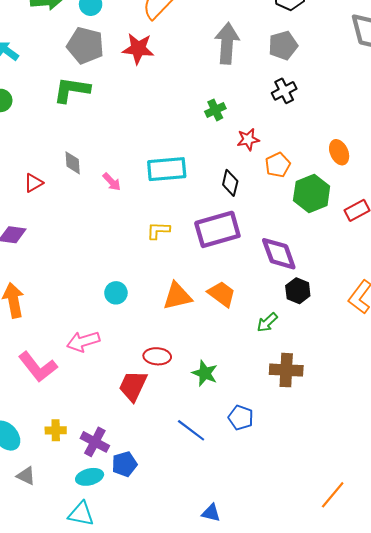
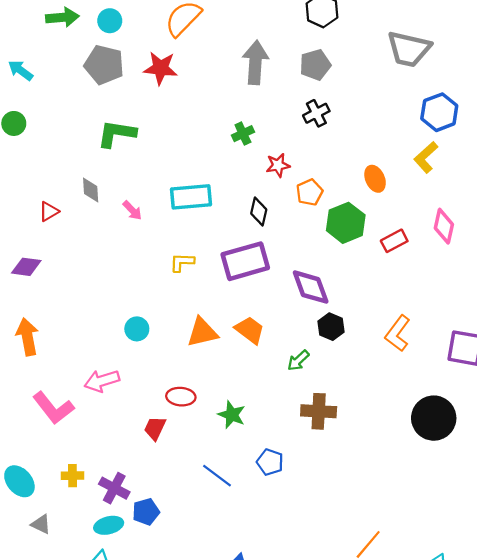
green L-shape: (72, 90) -> (117, 134), moved
red trapezoid: (133, 386) -> (155, 428), size x0.7

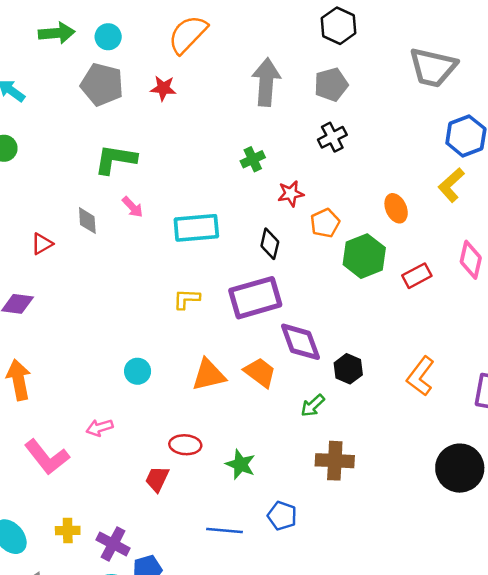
red star: (161, 68) -> (163, 88), size x0.7
pink arrow: (132, 210) -> (133, 207), moved
purple diamond: (311, 287) -> (300, 342), moved
pink arrow: (102, 381) -> (100, 428), size x0.7
blue line: (217, 476) -> (225, 531), turned -32

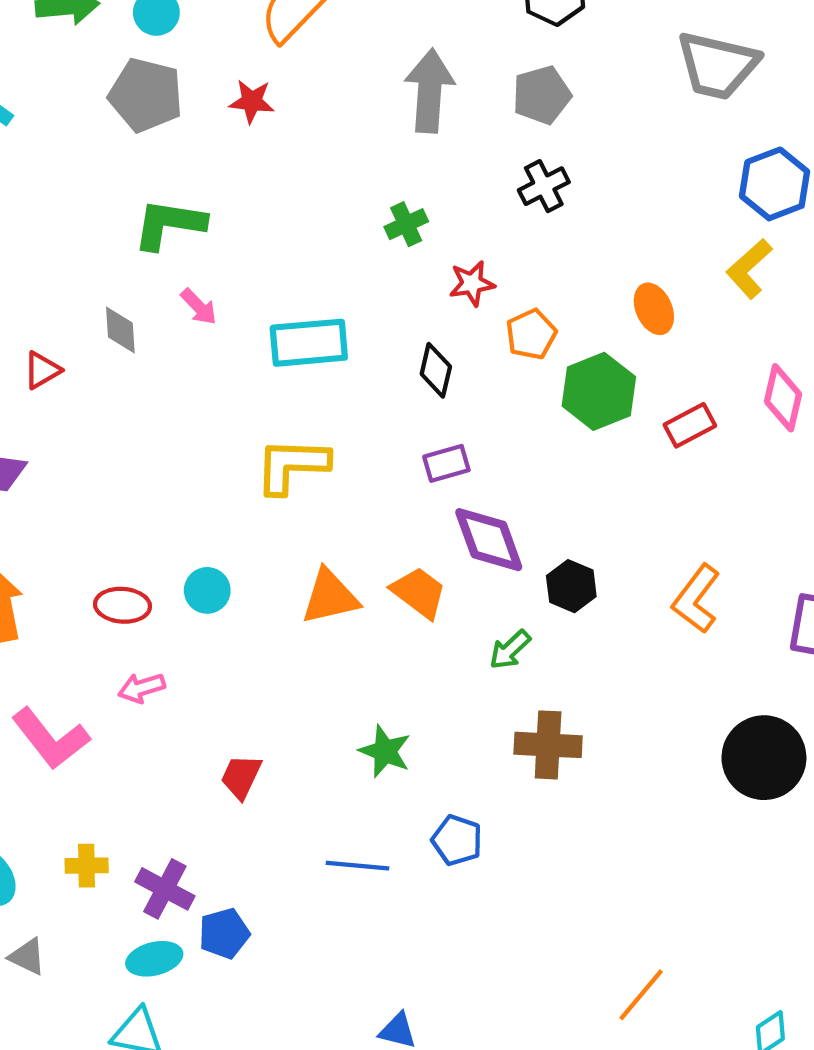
purple rectangle: (255, 298) -> (446, 463), moved, size x0.5
yellow L-shape: (187, 299) -> (292, 466), size x1.6
red ellipse: (185, 445) -> (123, 605), moved

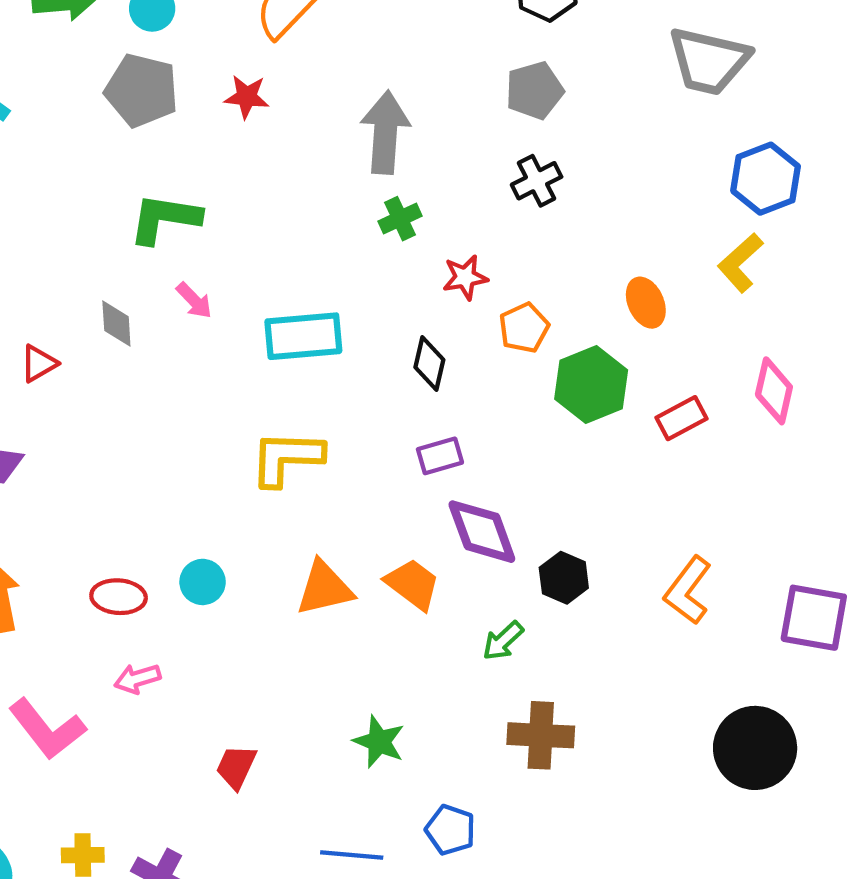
gray arrow: (429, 91) -> (385, 132), moved

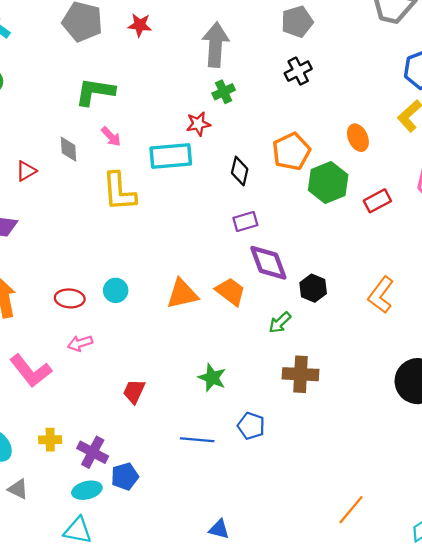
red star: (465, 277) -> (198, 124), moved
orange pentagon: (524, 328) -> (291, 151), size x1.4
yellow L-shape: (287, 458) -> (119, 192), moved, turned -96

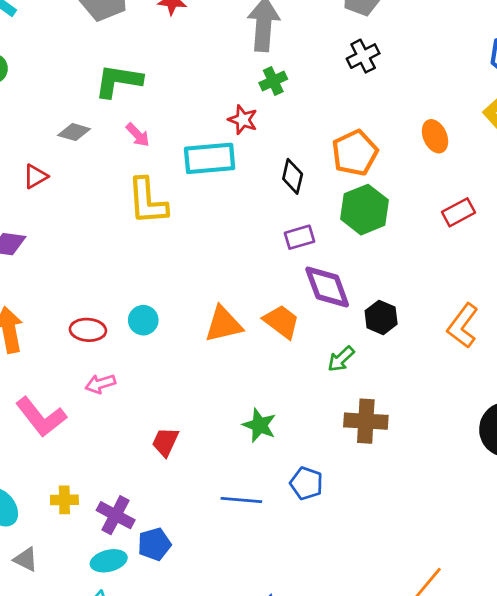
red star: (198, 124) -> (243, 120), turned 30
gray diamond: (69, 149) -> (74, 132), moved, turned -70
green hexagon: (328, 182) -> (364, 210), moved

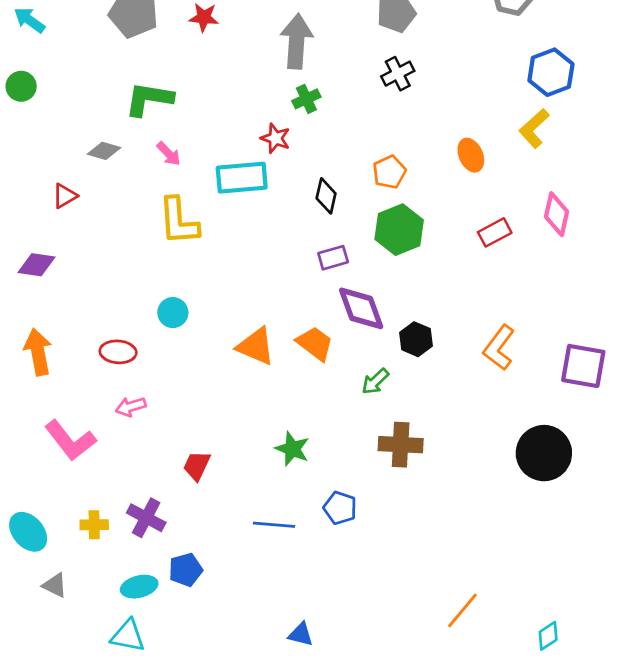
orange pentagon: (355, 153) -> (389, 172), size x0.7
cyan circle: (143, 320) -> (173, 313), moved
orange triangle: (223, 324) -> (256, 346), turned 36
purple cross: (116, 515) -> (146, 518), moved

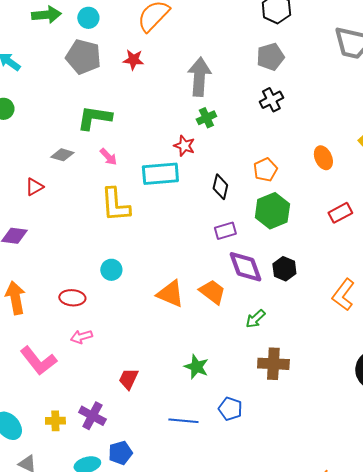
black hexagon: (416, 339) -> (284, 269), moved

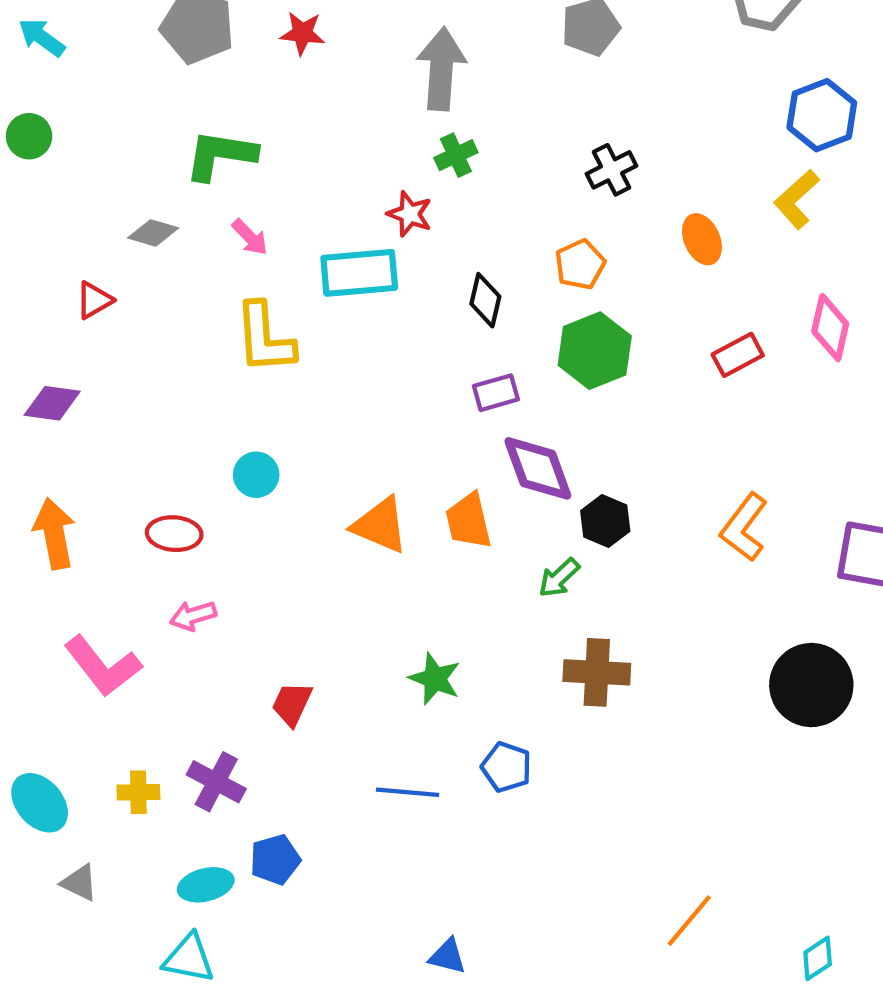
black cross: (271, 100) -> (612, 170), moved
black hexagon: (284, 269) -> (605, 521), moved
orange trapezoid: (212, 292) -> (469, 521), turned -140

